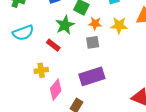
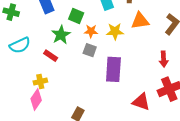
gray square: (93, 42) -> (90, 50), turned 32
purple rectangle: (92, 76) -> (113, 69), moved, turned -65
pink diamond: (56, 90) -> (36, 99), moved

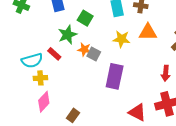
orange star: (91, 31) -> (84, 49), moved
cyan semicircle: (20, 45) -> (32, 60), moved
pink diamond: (36, 99) -> (44, 102), moved

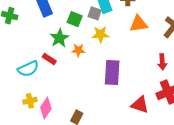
yellow star: (121, 39) -> (100, 34), moved
gray square: (94, 54) -> (95, 13), moved
yellow cross: (40, 78) -> (30, 101), moved

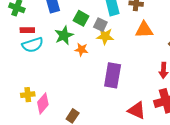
gray square: (95, 13) -> (100, 25), moved
red rectangle: (49, 59) -> (27, 30), moved, turned -40
cyan semicircle: (28, 69) -> (33, 45), moved

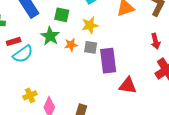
gray square: (100, 25) -> (91, 47), moved
yellow cross: (28, 95) -> (30, 95), moved
red triangle: (137, 110) -> (128, 86), moved

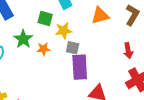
green square: (62, 15) -> (45, 19), moved
gray square: (91, 47) -> (73, 48), moved

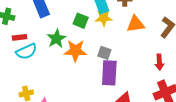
yellow star: (64, 31) -> (104, 18), moved
orange star: (43, 49) -> (75, 51), size x1.6

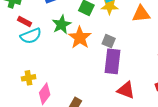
red rectangle: (20, 37) -> (25, 22), turned 32
orange star: (75, 51) -> (80, 38), turned 30

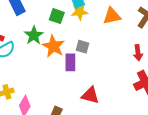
purple rectangle: (113, 61) -> (70, 62), moved, size x0.7
red triangle: (126, 90) -> (90, 95), moved

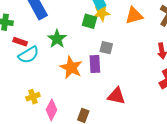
green square: (57, 16) -> (89, 21), moved
orange star: (53, 46) -> (71, 67), moved

